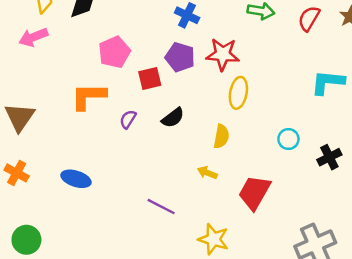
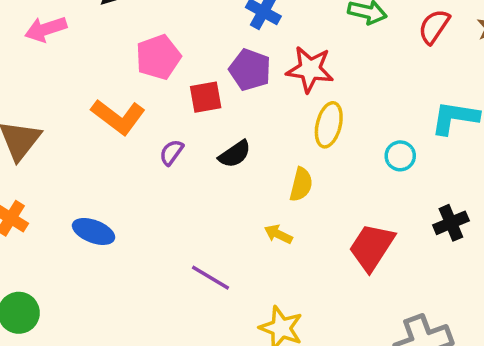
orange L-shape: (89, 96) -> (118, 117), turned -147
cyan circle: (288, 139) -> (400, 156), moved
red trapezoid: (254, 193) -> (372, 247), moved

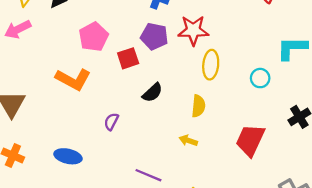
purple semicircle: (171, 152) -> (111, 122), moved

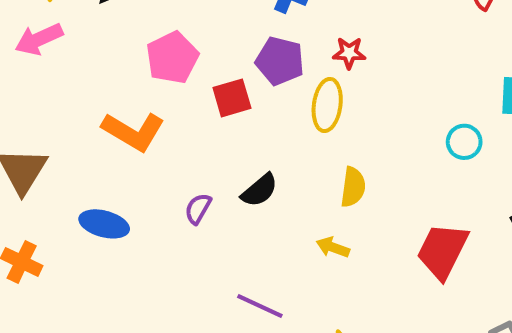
red star: (193, 30) -> (349, 53), size x0.6
yellow ellipse: (211, 65) -> (327, 105), moved
black semicircle: (152, 93) -> (260, 190), moved
blue ellipse: (68, 156) -> (104, 224), moved

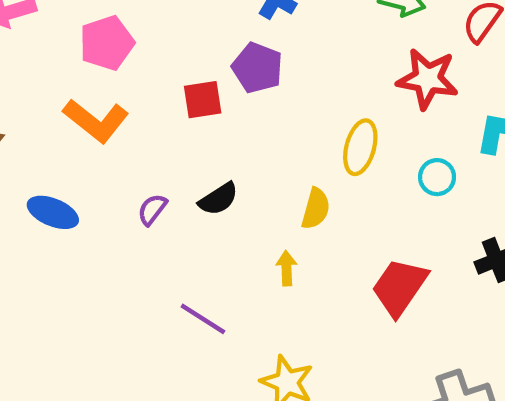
red star: (349, 53) -> (428, 79), moved, size x1.8
pink pentagon: (172, 58) -> (107, 43), moved
yellow ellipse: (327, 105) -> (360, 147), moved
yellow arrow: (333, 247) -> (287, 268), turned 60

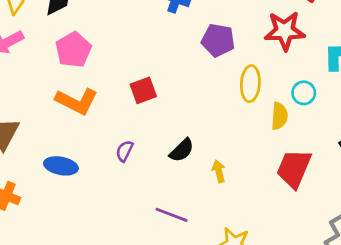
purple pentagon: (257, 68) -> (218, 40), moved
red square: (203, 100) -> (143, 90), moved
black semicircle: (218, 199) -> (182, 150), moved
yellow semicircle: (316, 209) -> (279, 116), moved

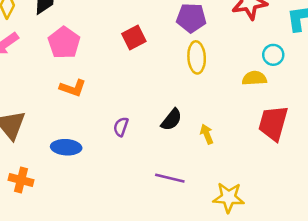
yellow ellipse: (250, 84) -> (197, 57), moved
red square: (143, 90) -> (134, 37), moved
orange L-shape: (77, 101) -> (73, 88), size x0.7
yellow semicircle: (279, 116) -> (254, 78), turned -90

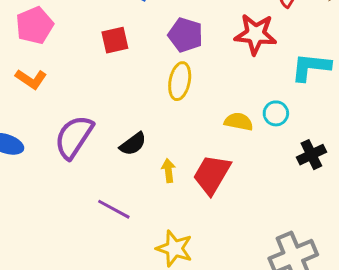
cyan circle: (273, 55) -> (276, 113), moved
red trapezoid: (273, 123) -> (212, 175), moved
purple semicircle: (121, 127) -> (74, 137), size x2.0

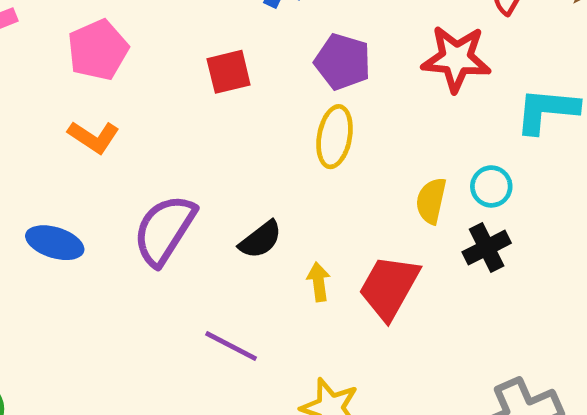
yellow semicircle: (239, 122) -> (431, 201), turned -88
black cross: (311, 155) -> (487, 248), moved

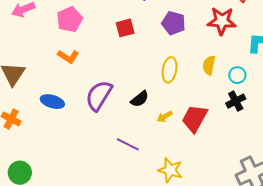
yellow ellipse: (335, 137) -> (170, 70), moved
yellow semicircle: (431, 201) -> (209, 65), moved
yellow arrow: (319, 282) -> (165, 117), turned -112

